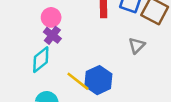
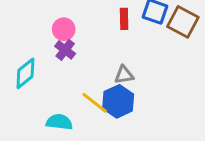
gray triangle: (137, 46) -> (124, 75), moved, turned 36
cyan diamond: (41, 60) -> (25, 73), moved

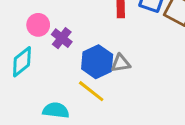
pink circle: (64, 29) -> (38, 25), moved
blue hexagon: (118, 101) -> (97, 62), moved

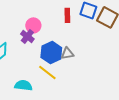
pink circle: (38, 25) -> (33, 25), moved

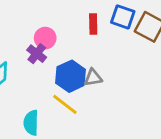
cyan semicircle: (23, 85) -> (31, 123), turned -96

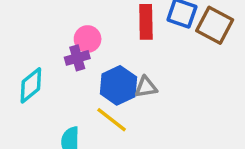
red rectangle: (93, 24) -> (146, 22), size x1.4
purple cross: (37, 54) -> (77, 58), turned 36

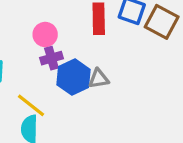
purple cross: (77, 58) -> (51, 58), moved
yellow line: (112, 120) -> (31, 105), moved

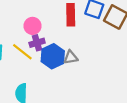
yellow line: (31, 105) -> (22, 52), moved

